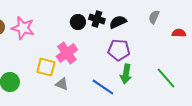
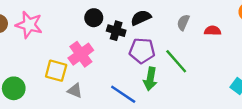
gray semicircle: (154, 17) -> (183, 22), moved
black cross: (97, 19) -> (116, 31), moved
green line: (166, 78) -> (176, 61), moved

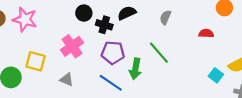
red semicircle: (213, 31) -> (206, 33), moved
purple pentagon: (142, 51) -> (113, 53), moved
yellow square: (56, 71) -> (36, 61), moved

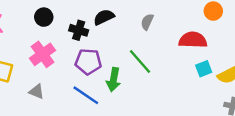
black circle: (84, 13) -> (44, 17), moved
red semicircle: (206, 33) -> (193, 40), size x1.6
cyan square: (216, 75) -> (204, 69), moved, turned 32

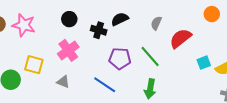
red semicircle: (193, 40) -> (180, 38), moved, turned -40
purple pentagon: (88, 62) -> (120, 59), moved
green arrow: (113, 80) -> (150, 89), moved

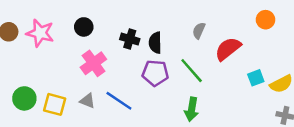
black circle: (69, 19) -> (84, 27), moved
black semicircle: (120, 19) -> (155, 43), moved, turned -66
yellow square: (34, 65) -> (55, 104), moved
blue line: (105, 85) -> (119, 101), moved

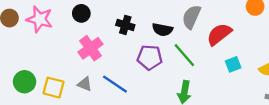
gray semicircle: (199, 31) -> (191, 17), size x1.5
black semicircle: (155, 43) -> (162, 30), moved, turned -78
cyan square: (256, 78) -> (233, 64), moved

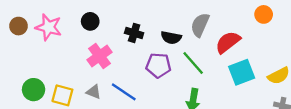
cyan square: (233, 64) -> (242, 72), size x1.6

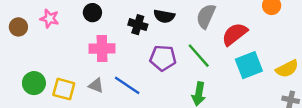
brown circle: (19, 26) -> (18, 27), moved
pink star: (49, 27) -> (49, 19), size x0.7
black semicircle: (171, 38) -> (164, 16), moved
pink cross: (99, 56) -> (102, 48), turned 35

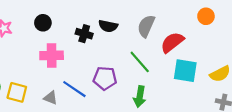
purple pentagon: (163, 58) -> (105, 78), moved
cyan square: (249, 65) -> (185, 71), turned 30
gray triangle: (96, 85) -> (51, 98), moved

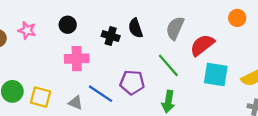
black semicircle: (108, 26) -> (135, 28), turned 60

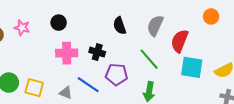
black cross: (111, 36) -> (97, 52), moved
red semicircle: (202, 45) -> (180, 41), turned -30

